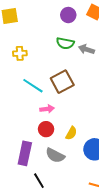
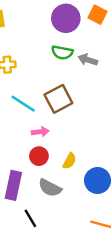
purple circle: (68, 15) -> (66, 18), size x1.5

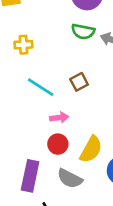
brown square: (58, 99) -> (79, 82), size x0.6
yellow semicircle: (69, 161) -> (91, 149), size x1.5

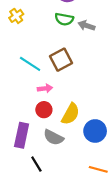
yellow cross: (23, 45) -> (16, 16), moved, turned -32
brown square: (79, 82) -> (61, 60), size x1.5

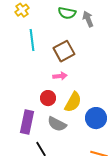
gray arrow: (87, 26) -> (88, 19), turned 49
cyan line: (30, 64) -> (32, 40), moved, turned 50
pink arrow: (45, 88) -> (60, 76), moved

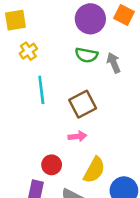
red circle: (48, 98) -> (52, 165), moved

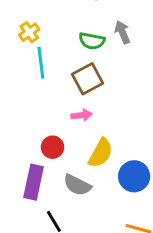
yellow cross: (28, 51) -> (29, 32), moved
green semicircle: (86, 55) -> (92, 41), moved

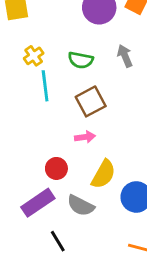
green semicircle: (92, 41) -> (81, 60), moved
purple rectangle: (34, 182) -> (38, 203), turned 44

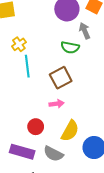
gray arrow: (125, 56) -> (85, 31), moved
green semicircle: (81, 60) -> (70, 47), moved
purple rectangle: (38, 203) -> (22, 152), turned 50

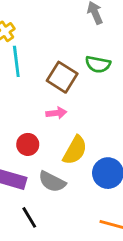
green semicircle: (70, 47) -> (98, 64), moved
brown square: (61, 78) -> (62, 77), turned -30

